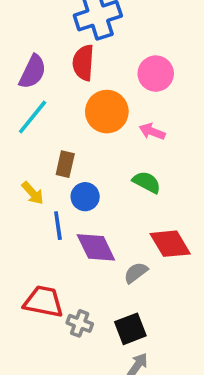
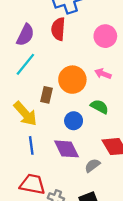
orange circle: (107, 112) -> (72, 80), moved
yellow arrow: (33, 193) -> (25, 114), size x1.6
blue circle: (85, 197) -> (74, 121), moved
blue line: (58, 226) -> (31, 145), moved

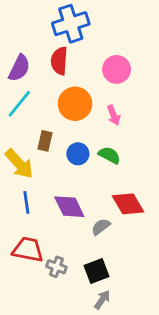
pink arrow: (103, 74) -> (114, 115), turned -133
orange circle: (72, 80) -> (75, 104), moved
blue circle: (74, 121) -> (78, 154), moved

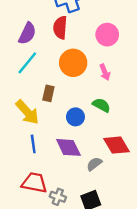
blue circle: (78, 154) -> (75, 117), moved

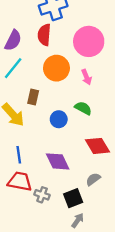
pink circle: (107, 35) -> (89, 41), size x1.4
blue line: (33, 144) -> (19, 155), moved
purple diamond: (68, 147) -> (58, 161), moved
gray semicircle: (94, 164) -> (93, 179), moved

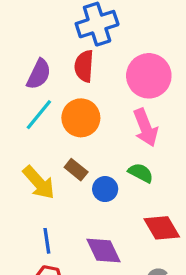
orange circle: (56, 68) -> (81, 118), moved
pink arrow: (86, 77) -> (146, 128), size x1.6
brown rectangle: (33, 97) -> (76, 170), moved, turned -64

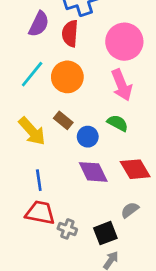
purple semicircle: (39, 74) -> (39, 24), moved
purple diamond: (104, 250) -> (93, 172), moved

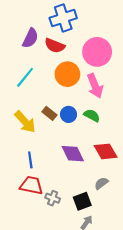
red semicircle: (70, 33) -> (55, 46), turned -72
orange circle: (67, 77) -> (67, 74), moved
blue circle: (88, 137) -> (68, 114), moved

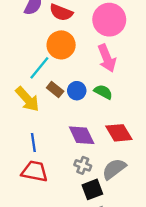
orange circle: (67, 74) -> (61, 45), moved
cyan line: (25, 77) -> (39, 68), moved
gray semicircle: (101, 183) -> (114, 169), size x1.5
gray cross: (53, 198) -> (83, 165), moved

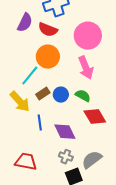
brown rectangle: (55, 89) -> (43, 94), turned -72
red diamond: (119, 133) -> (95, 117), moved
blue line: (33, 142) -> (40, 123), moved

